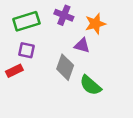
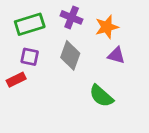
purple triangle: (82, 45) -> (116, 55), moved
gray diamond: (65, 67) -> (70, 55), moved

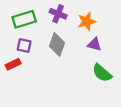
green semicircle: (101, 96) -> (102, 73), moved

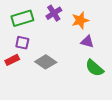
purple cross: (58, 14) -> (54, 13), turned 35
gray diamond: (57, 44) -> (46, 62), moved, turned -75

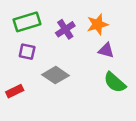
purple cross: (54, 13) -> (65, 29), moved
red rectangle: (12, 60) -> (15, 91), moved

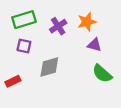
gray diamond: (55, 75) -> (49, 67), turned -50

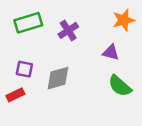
orange star: (87, 22) -> (124, 20), moved
purple square: (24, 46) -> (24, 69), moved

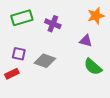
purple cross: (68, 30) -> (53, 24), turned -35
gray diamond: (58, 78) -> (45, 61), turned 35

